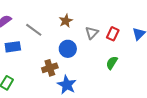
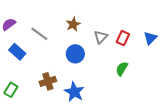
blue rectangle: (13, 47) -> (17, 52), turned 49
brown cross: (50, 68) -> (48, 81), moved

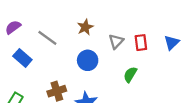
red rectangle: (123, 38) -> (141, 43), turned -32
green semicircle: (122, 69) -> (130, 75), moved

